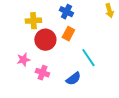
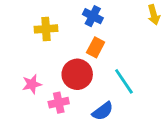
red circle: (45, 40) -> (77, 74), moved
pink cross: (42, 73) -> (59, 103), turned -32

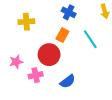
blue cross: (93, 16) -> (69, 12), moved
cyan line: (124, 81) -> (90, 39), moved

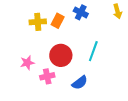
orange rectangle: (62, 35) -> (58, 21), moved
cyan line: (90, 39) -> (93, 51), moved, turned 54

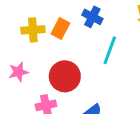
cyan line: (93, 51) -> (110, 50), moved
pink star: (27, 63) -> (18, 72), moved

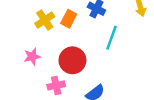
yellow cross: (33, 30) -> (45, 20), turned -30

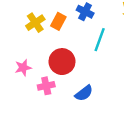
pink star: (32, 57) -> (23, 68), moved

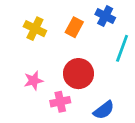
yellow cross: (35, 23) -> (35, 29), moved, turned -30

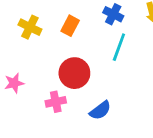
blue cross: (105, 16) -> (113, 14), moved
pink star: (34, 81) -> (14, 83), moved

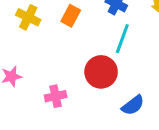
red circle: (74, 73) -> (101, 72), moved
blue semicircle: (100, 110) -> (133, 105), moved

